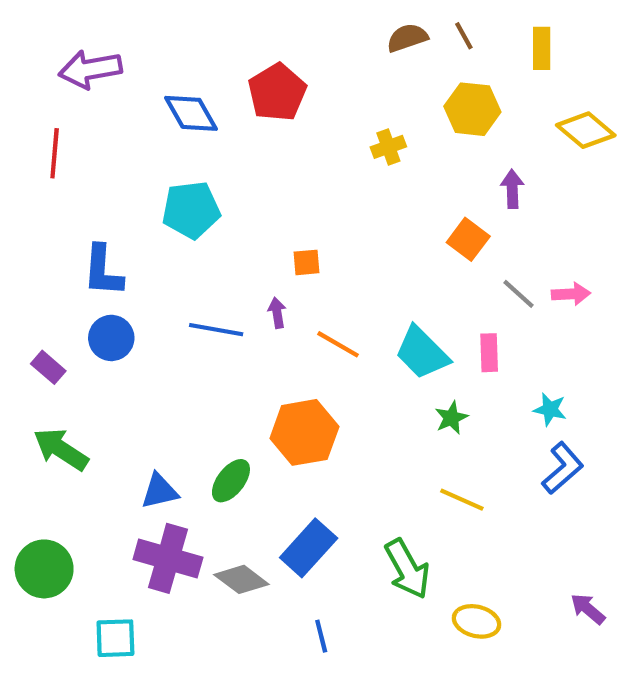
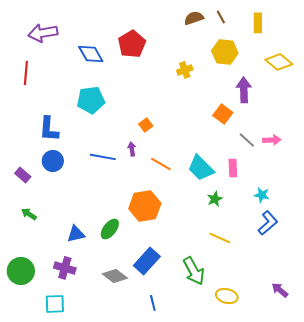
purple arrow: (512, 189) -> (244, 90), size x1.4
orange square: (307, 262) -> (146, 125), turned -32
green arrow: (61, 449) -> (29, 214), size x0.6
purple cross: (168, 558) -> (65, 268), moved, size x0.7

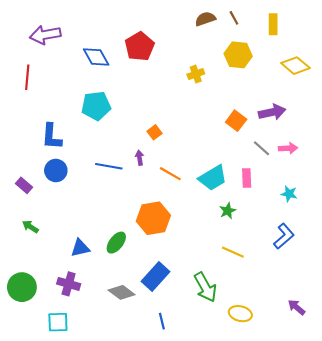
purple arrow: (244, 90) -> (272, 112), moved, turned 80
cyan trapezoid: (201, 168) -> (213, 178), turned -76
cyan star: (262, 195) -> (289, 194), moved

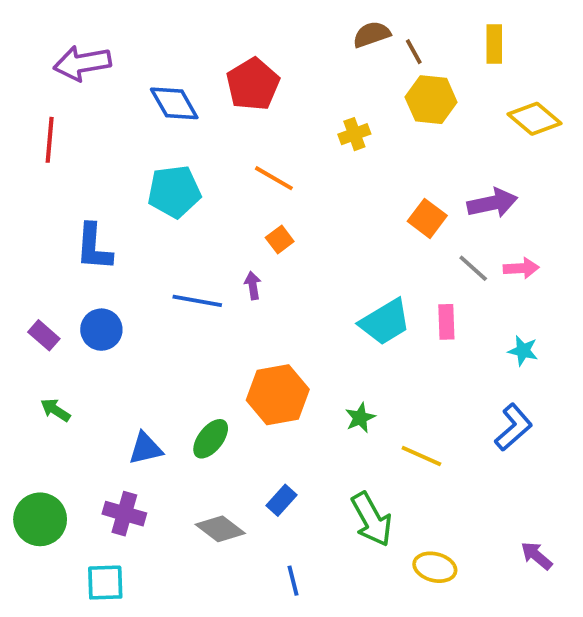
brown line: (234, 18) -> (414, 52), moved
blue circle: (56, 170) -> (101, 330), moved
orange line: (170, 174) -> (274, 178), moved
green star: (228, 211) -> (360, 418), moved
blue rectangle: (155, 277) -> (282, 500), size x0.6

